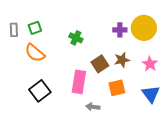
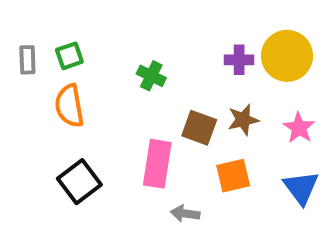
orange semicircle: (35, 53) -> (69, 106), turned 40
brown square: (100, 64) -> (199, 128), turned -36

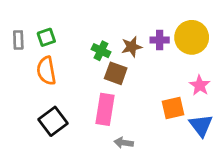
brown star: (243, 120) -> (132, 47), moved
brown square: (199, 128) -> (116, 73), moved
orange square: (233, 176) -> (173, 108), moved

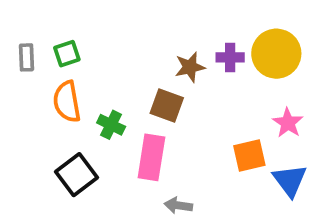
green cross: (101, 51) -> (111, 125), moved

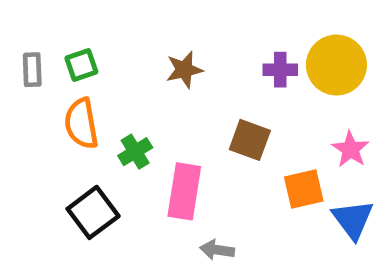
brown star: (190, 67) -> (184, 70), moved
brown square: (167, 106) -> (250, 140), moved
green cross: (111, 125) -> (135, 152), turned 32

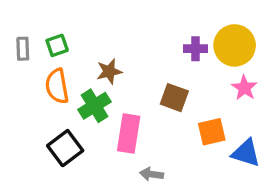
brown star: (184, 70) -> (109, 71), moved
pink star: (350, 149) -> (244, 88), moved
green cross: (135, 152) -> (94, 106), size x1.4
blue triangle: (353, 219) -> (246, 153), turned -36

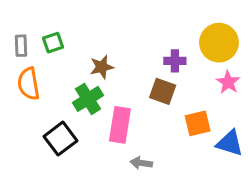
purple cross: (195, 49) -> (175, 61), moved
orange semicircle: (57, 86) -> (29, 84), moved

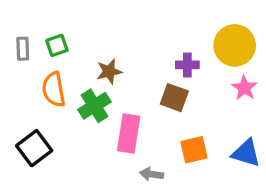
orange semicircle: (29, 84) -> (54, 89), moved
orange square: (198, 123) -> (194, 150), moved
black square: (61, 139) -> (34, 148), moved

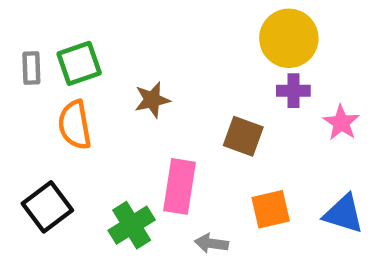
green square: (57, 45) -> (79, 63), size x1.4
yellow circle: (235, 45) -> (289, 38), moved
purple cross: (187, 65) -> (293, 91), moved
green cross: (94, 106) -> (132, 225), moved

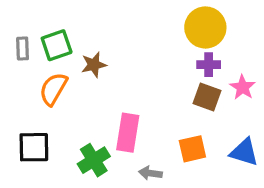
brown star: (152, 100) -> (94, 65), moved
orange semicircle: (75, 125) -> (53, 89), turned 40
brown square: (243, 136) -> (207, 97), moved
black square: (47, 207) -> (34, 147), turned 36

